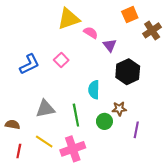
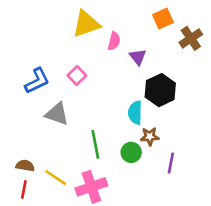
pink semicircle: (91, 33) -> (114, 41), turned 72
cyan semicircle: (94, 90) -> (135, 113), moved
gray triangle: (45, 109) -> (57, 114), moved, turned 30
brown semicircle: (13, 125) -> (25, 166), moved

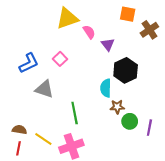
orange square: (163, 19) -> (128, 14), turned 35
pink semicircle: (114, 41) -> (89, 32), turned -48
green circle: (131, 152) -> (130, 121), moved
purple line: (171, 163) -> (149, 128), moved

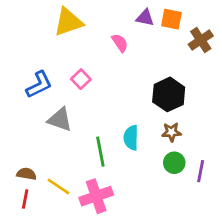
yellow triangle: (67, 18) -> (68, 22), moved
purple triangle: (108, 44) -> (145, 18), moved, turned -40
cyan semicircle: (106, 88) -> (131, 138), moved
brown star: (117, 107) -> (171, 132), moved

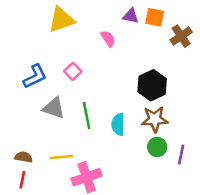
brown star: (171, 132) -> (155, 119), size x1.5
green line: (100, 152) -> (87, 115), moved
yellow line: (59, 186) -> (61, 157), moved, turned -40

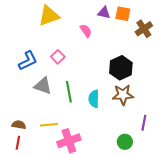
green circle: (157, 147) -> (125, 142), moved

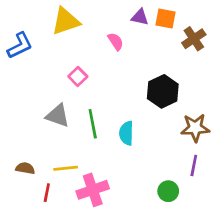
blue L-shape: (28, 61) -> (20, 45), moved
brown star: (123, 95) -> (195, 128), moved
red line: (18, 143) -> (47, 193), moved

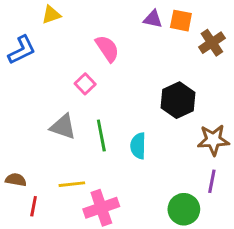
yellow triangle: (66, 21) -> (51, 15), moved, size x0.6
pink semicircle: (116, 41) -> (107, 49), moved, size x1.4
brown semicircle: (25, 168) -> (16, 180), moved
green circle: (168, 191) -> (184, 209), size x1.4
red line: (47, 193) -> (34, 206), moved

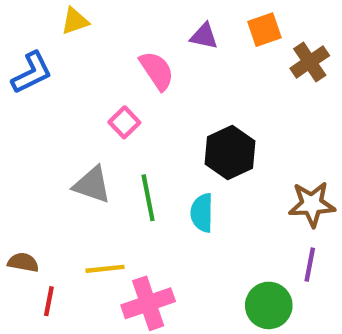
purple triangle: (153, 19) -> (204, 36), moved
orange square: (181, 21) -> (264, 30), turned -30
black hexagon: (178, 100) -> (230, 152), moved

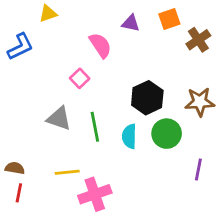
brown star: (312, 204) -> (200, 102), moved
red line: (49, 301) -> (19, 193), moved
green circle: (269, 305) -> (167, 134), moved

